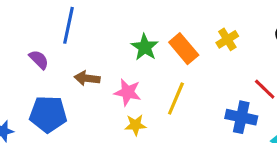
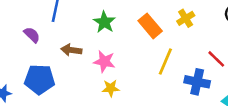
green star: (145, 47) -> (104, 22), moved
yellow line: (176, 99) -> (165, 62), moved

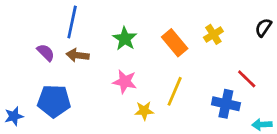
brown arrow: (71, 50) -> (78, 55), moved
yellow line: (165, 62) -> (175, 91), moved
yellow star: (111, 88) -> (144, 111), moved

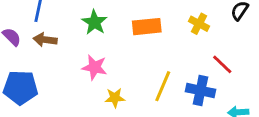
yellow cross: (213, 34) -> (199, 24), moved, turned -30
orange rectangle: (175, 43) -> (147, 27), turned -56
yellow line: (175, 91) -> (163, 86), moved

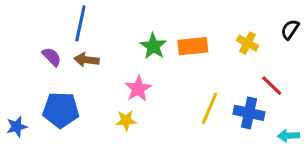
green star: (94, 22) -> (153, 46), moved
pink star: (94, 67) -> (138, 89), turned 30
yellow star: (115, 98) -> (126, 121), moved

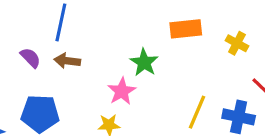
green star: (153, 46) -> (144, 62), moved
orange rectangle: (193, 46) -> (186, 29), moved

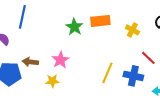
brown arrow: (67, 61) -> (30, 62), moved
green star: (144, 62) -> (74, 27), moved

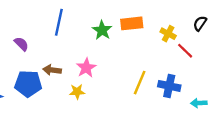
blue line: (22, 17) -> (59, 22), moved
red line: (148, 58) -> (185, 51), moved

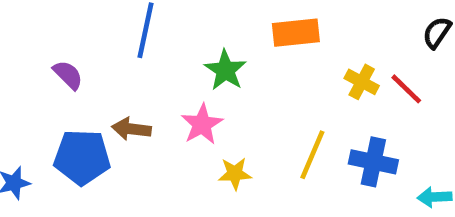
green star: (102, 30) -> (225, 70), moved
yellow cross: (168, 34) -> (362, 82), moved
yellow star: (77, 92) -> (235, 174), moved

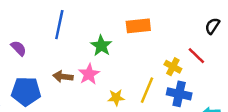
yellow cross: (362, 82) -> (173, 67), moved
brown arrow: (131, 129) -> (63, 77), moved
yellow star: (235, 174) -> (116, 98), moved

